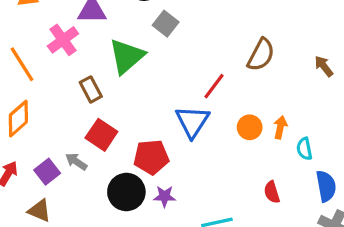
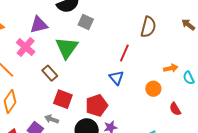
blue triangle: (192, 122) -> (116, 78), size x0.7
orange circle: (250, 127) -> (153, 89), moved
orange arrow: (280, 127) -> (171, 68), turned 80

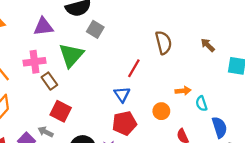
brown semicircle: (148, 27) -> (163, 43), turned -35
pink cross: (26, 47) -> (34, 62), moved, turned 36
red pentagon: (97, 105) -> (124, 123), moved

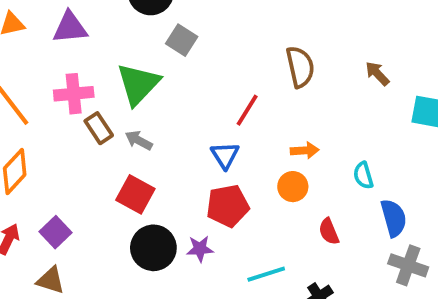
purple triangle: (43, 27) -> (70, 28), moved
orange arrow: (183, 91) -> (305, 150), moved
red square: (61, 111) -> (135, 194), moved
gray arrow: (46, 132) -> (139, 140), moved

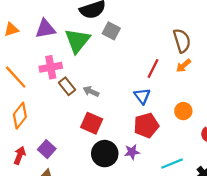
green triangle: (138, 84) -> (77, 41), moved
orange arrow: (305, 150) -> (184, 66), moved, turned 147

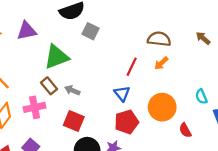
green triangle: (77, 41) -> (56, 57), moved, turned 32
brown semicircle: (182, 41) -> (159, 39), turned -65
pink cross: (51, 67) -> (35, 107), moved
orange circle: (183, 111) -> (162, 107), size x1.6

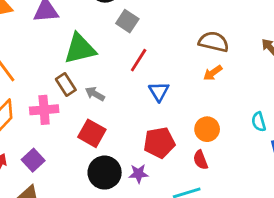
red line: (132, 67) -> (139, 60), moved
blue triangle: (122, 94) -> (159, 92), moved
orange circle: (162, 107) -> (207, 129), size x0.7
red semicircle: (185, 130) -> (201, 160), moved

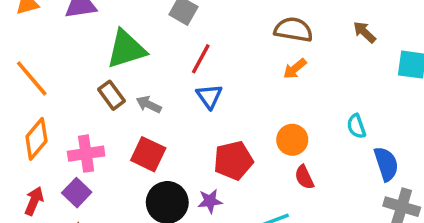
blue triangle: (159, 92) -> (209, 96), moved
pink cross: (44, 110) -> (86, 154), moved
red semicircle: (201, 160) -> (304, 177), moved

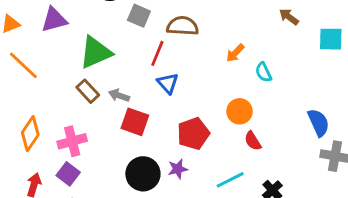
brown semicircle: (293, 30) -> (183, 26), moved
orange line: (32, 78) -> (23, 65), moved
cyan semicircle: (356, 126) -> (264, 72), moved
red square: (148, 154) -> (135, 122), moved

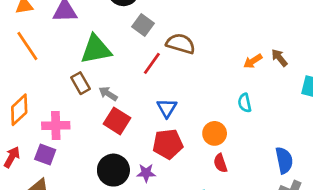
orange arrow: (235, 53) -> (253, 61), moved
blue triangle: (168, 83) -> (167, 108), moved
purple square: (68, 174) -> (45, 154), turned -30

